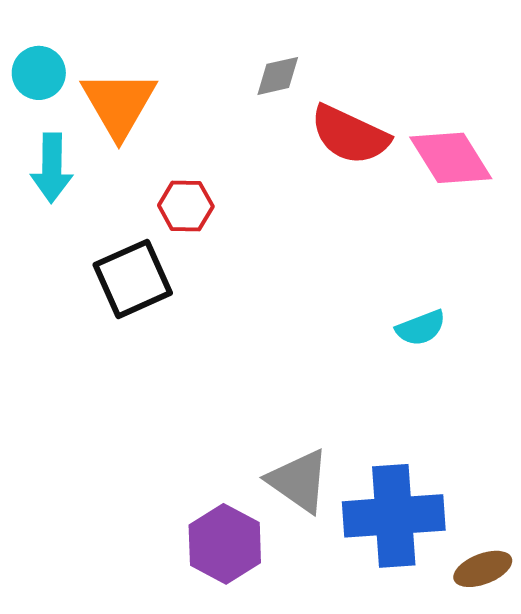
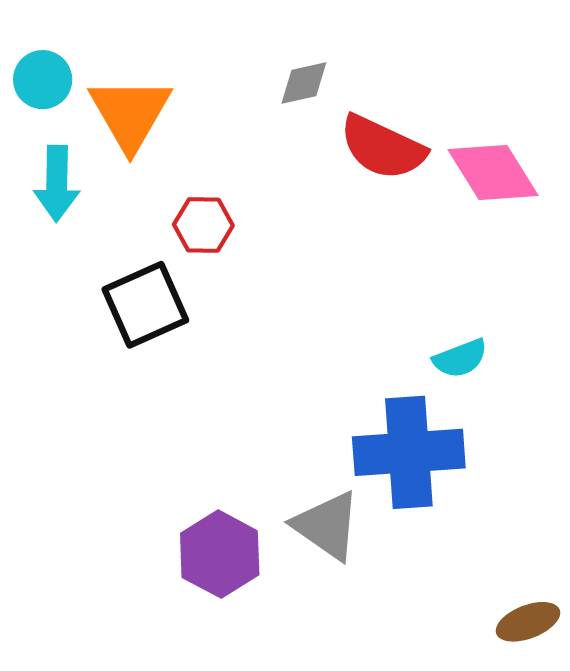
blue cross: (394, 516) -> (409, 452), moved
purple hexagon: (225, 544) -> (220, 554), moved

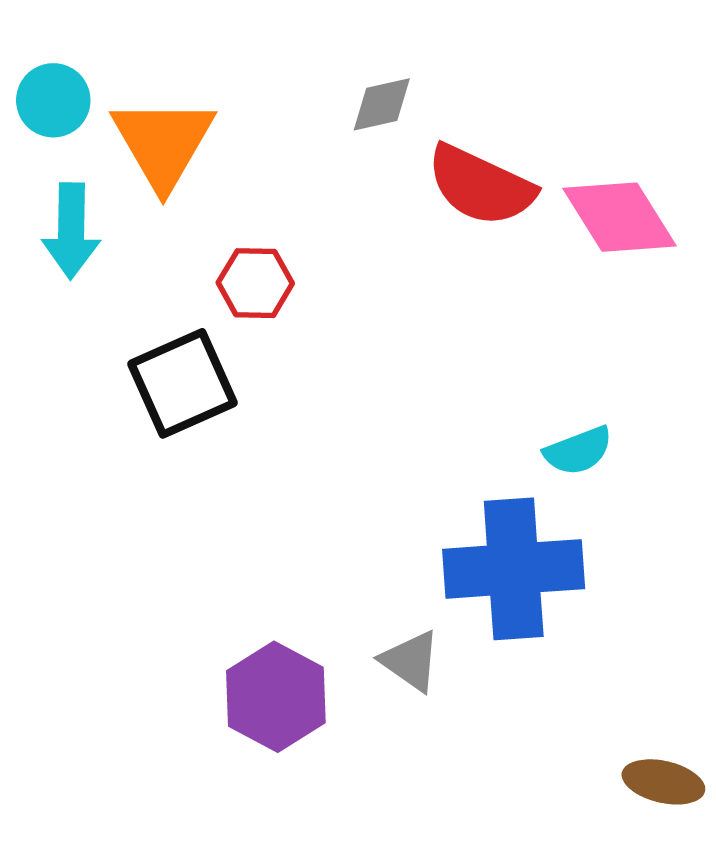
gray triangle: (327, 526) -> (411, 661), size x0.7
brown ellipse: (528, 622) -> (663, 782), turned 34

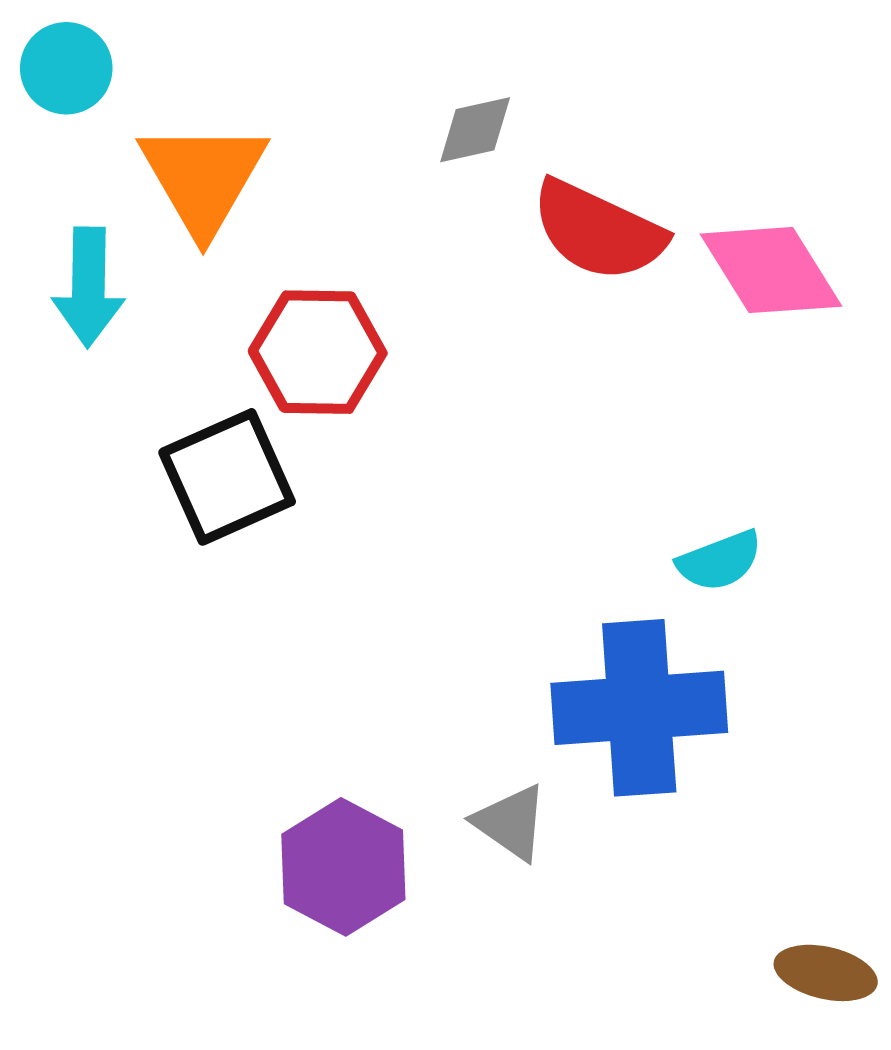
cyan circle: (53, 100) -> (66, 68), moved
red hexagon: (255, 283) -> (318, 352), size x1.4

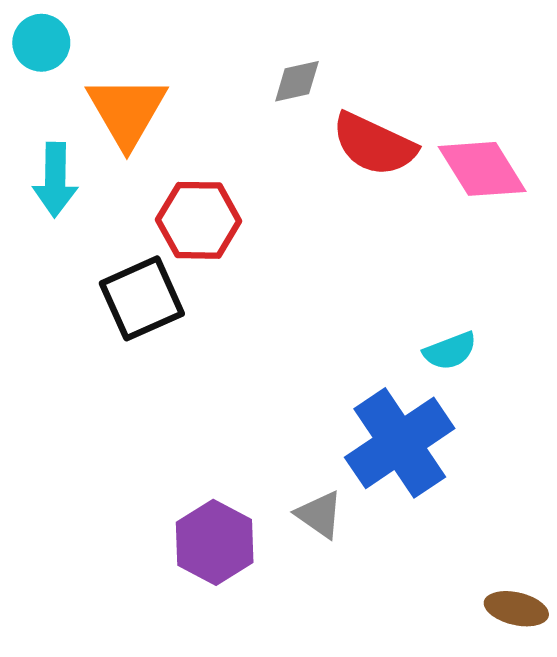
blue cross: (639, 708) -> (400, 443), turned -30

